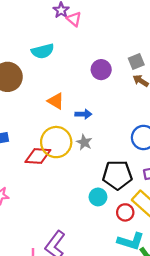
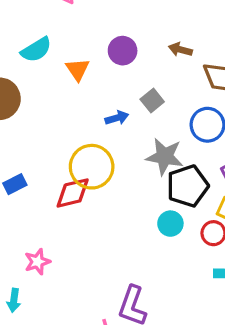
gray square: (136, 61) -> (152, 101), moved
orange triangle: (56, 101) -> (78, 70), moved, turned 42
gray star: (84, 142) -> (165, 157), moved, size x1.6

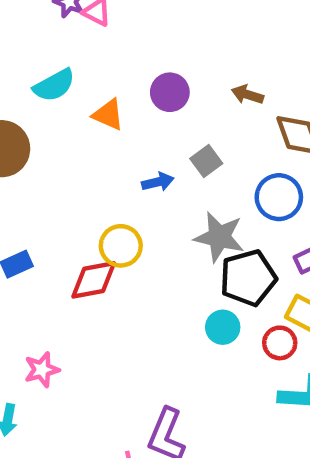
orange triangle: (78, 70) -> (108, 115), turned -35
yellow circle: (92, 167) -> (121, 246), size x0.7

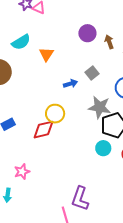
purple circle: (170, 92) -> (87, 33), moved
brown arrow: (247, 95) -> (109, 42), turned 56
orange triangle: (108, 115) -> (46, 54), turned 42

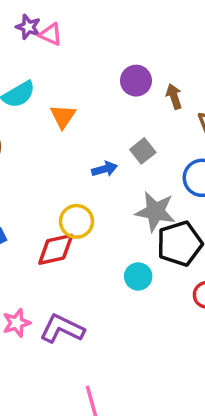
cyan circle: (103, 148) -> (138, 276), moved
purple L-shape: (80, 199) -> (62, 329), moved, turned 95

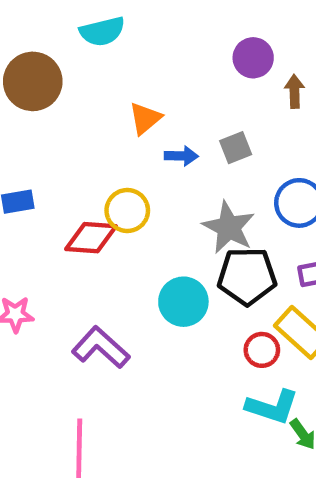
orange triangle: (63, 116) -> (145, 118), moved
cyan circle: (138, 276) -> (183, 302), size x1.4
purple L-shape: (62, 329) -> (101, 347), moved

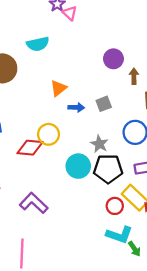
gray star: (229, 227) -> (99, 144), size x0.7
cyan circle: (183, 302) -> (78, 166), moved

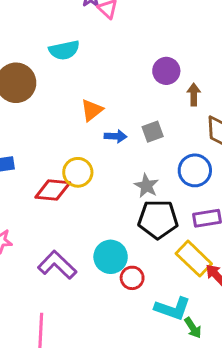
cyan circle: (78, 166) -> (111, 257), moved
red circle: (115, 206) -> (132, 278), moved

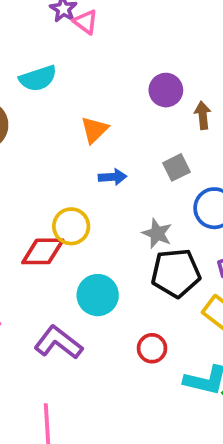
orange triangle: (92, 110) -> (94, 130), moved
gray square: (153, 132) -> (176, 167), moved
cyan circle: (111, 257) -> (98, 295), moved

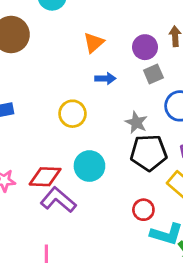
purple circle: (166, 90) -> (145, 47), moved
red diamond: (43, 251) -> (45, 177), moved
red circle: (152, 348) -> (143, 210), moved

